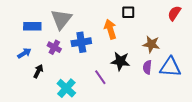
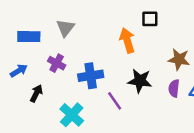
gray triangle: (61, 19) -> (65, 28), size x0.7
blue cross: (81, 42) -> (91, 76), moved

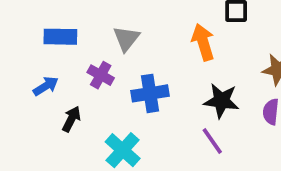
gray triangle: (65, 28) -> (126, 39), moved
purple line: (115, 101) -> (212, 141), moved

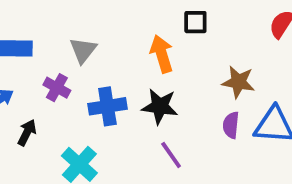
black star: (221, 101) -> (160, 106), moved

